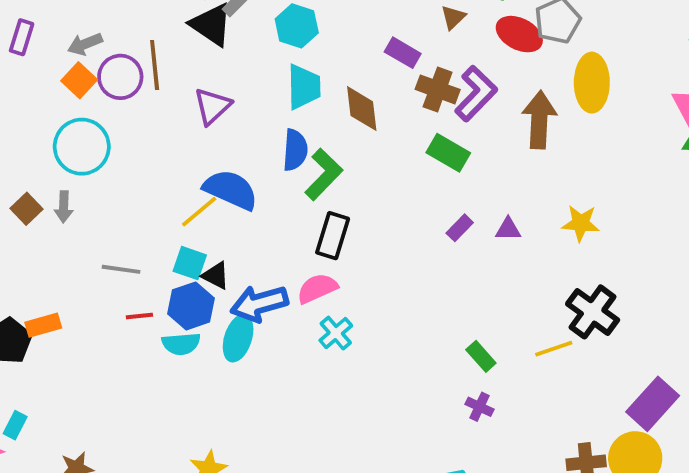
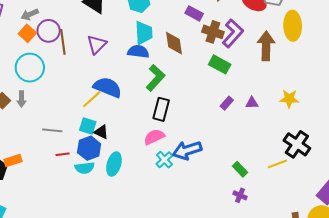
brown line: (155, 65) -> (63, 42), moved
blue semicircle: (295, 150) -> (138, 51), moved, turned -85
blue arrow: (259, 304) -> (187, 150), moved

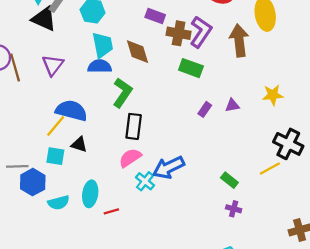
black triangle: (101, 132) -> (79, 144), moved
blue hexagon: (89, 148) -> (33, 182), moved
red line: (63, 154) -> (111, 211), moved

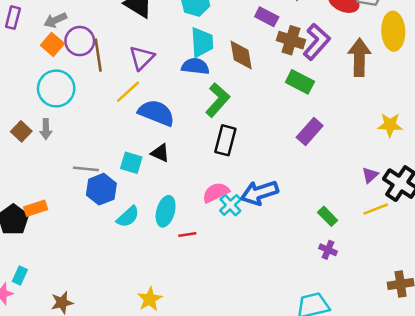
purple triangle: (232, 105) -> (370, 175), moved, turned -40
purple rectangle: (205, 109) -> (310, 131), size x1.5
yellow line: (56, 126) -> (128, 92), moved
pink semicircle: (130, 158) -> (216, 193), moved
cyan semicircle: (59, 203) -> (128, 217), turned -35

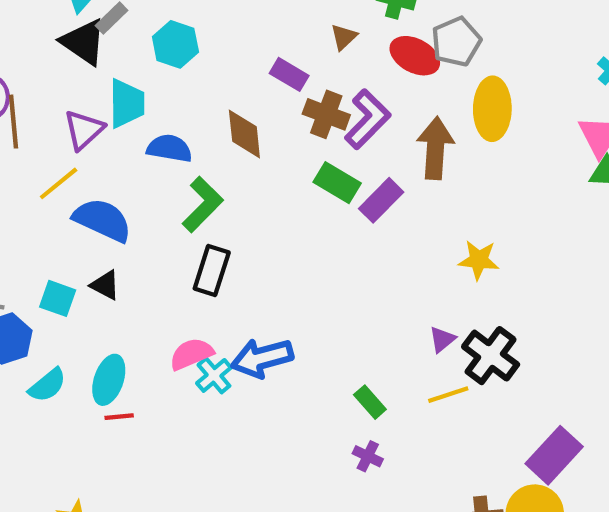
cyan trapezoid: (202, 42) -> (127, 103), moved
purple rectangle: (310, 131) -> (381, 200), moved
red line: (187, 235) -> (119, 417), moved

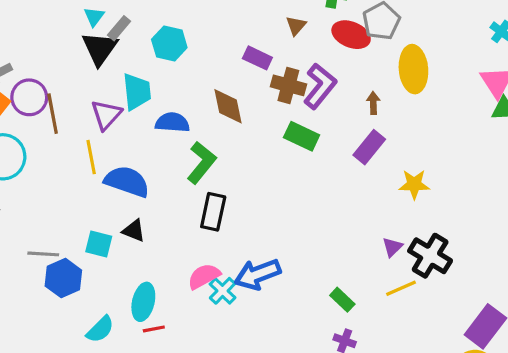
black triangle: (84, 42) -> (100, 48), turned 36
brown arrow: (435, 148) -> (373, 103), size x0.5
yellow line: (59, 183) -> (91, 157), turned -56
purple rectangle: (381, 200) -> (369, 147), moved
cyan semicircle: (47, 385) -> (100, 329), moved

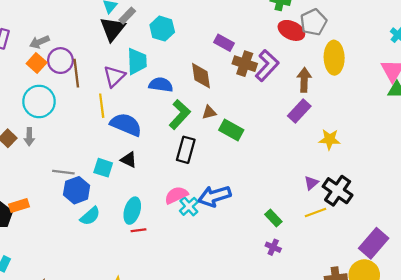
brown triangle: (296, 26) -> (209, 112), moved, turned 32
brown arrow: (373, 103) -> (304, 80), size x1.5
green rectangle: (302, 136) -> (231, 130), moved
cyan semicircle: (100, 329) -> (90, 216), moved

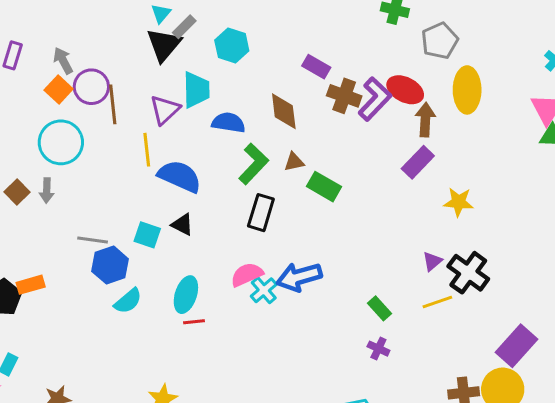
red ellipse: (291, 30) -> (405, 90), moved
gray arrow: (40, 42) -> (63, 61), turned 84

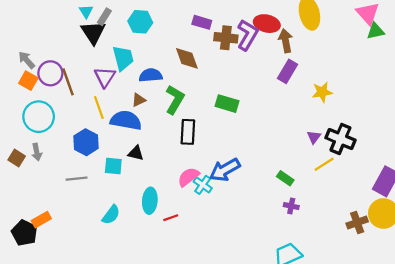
brown triangle: (294, 162) -> (139, 100), moved
blue hexagon: (110, 265) -> (86, 142), moved
red line: (194, 322) -> (171, 218), moved

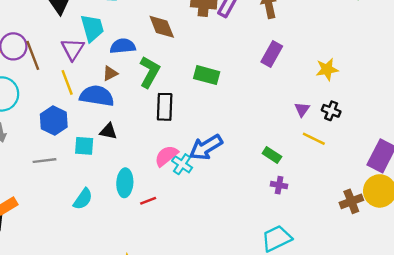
purple rectangle: (287, 71) -> (272, 54), moved
yellow star: (322, 92) -> (327, 69), moved
black cross: (340, 139) -> (331, 111), size x0.6
yellow line: (324, 164) -> (314, 139), turned 60

